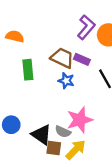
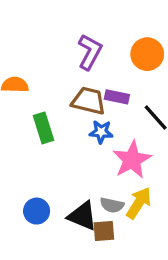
purple L-shape: (86, 27) -> (90, 52), moved
pink star: (80, 120) -> (132, 160), moved
yellow arrow: (76, 150) -> (139, 203), moved

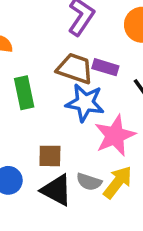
blue star: (101, 132) -> (85, 103), size x1.5
brown square: (104, 231) -> (50, 156), moved

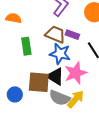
brown square: (50, 156) -> (39, 82), size x1.6
gray semicircle: (89, 182) -> (60, 98), size x1.5
black triangle: (57, 190) -> (55, 76), moved

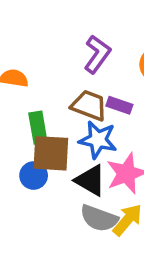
brown square: (39, 82) -> (51, 153), moved
blue circle: (15, 94) -> (34, 176), moved

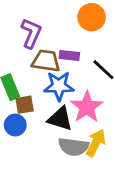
purple L-shape: (97, 54) -> (31, 33), moved
brown square: (51, 153) -> (25, 105), size x0.6

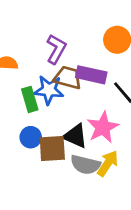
purple rectangle: (69, 55) -> (91, 75), size x1.5
blue star: (59, 86) -> (49, 90), moved
brown square: (25, 105) -> (52, 148), moved, size x1.5

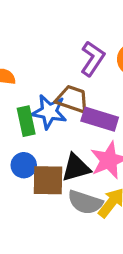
purple L-shape: (56, 49) -> (93, 59), moved
purple rectangle: (91, 75) -> (100, 119), moved
black triangle: (75, 136) -> (76, 168), turned -44

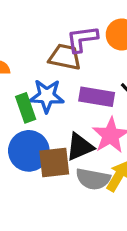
purple L-shape: (93, 59) -> (82, 39), turned -124
brown trapezoid: (72, 99) -> (65, 57), moved
blue circle: (24, 165) -> (29, 151), size x1.6

